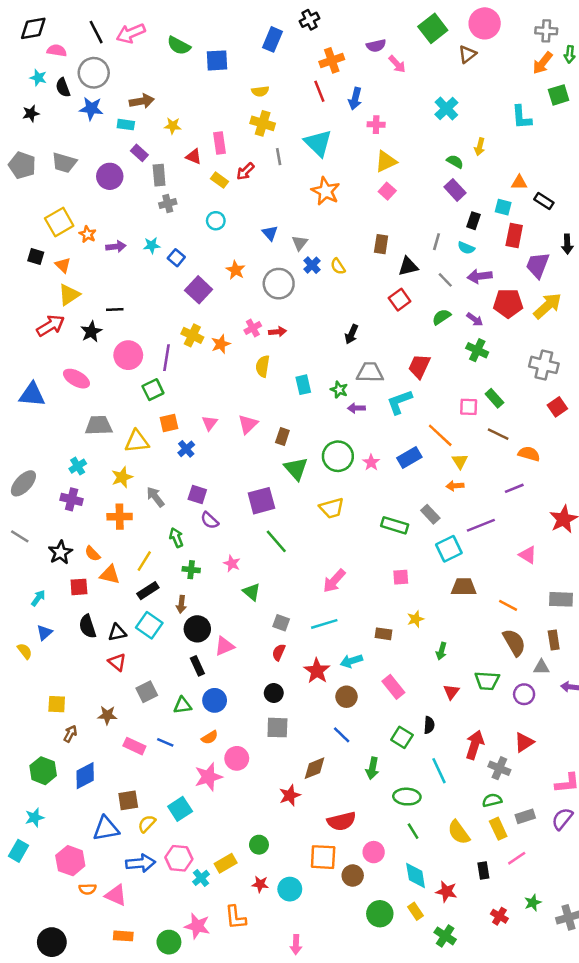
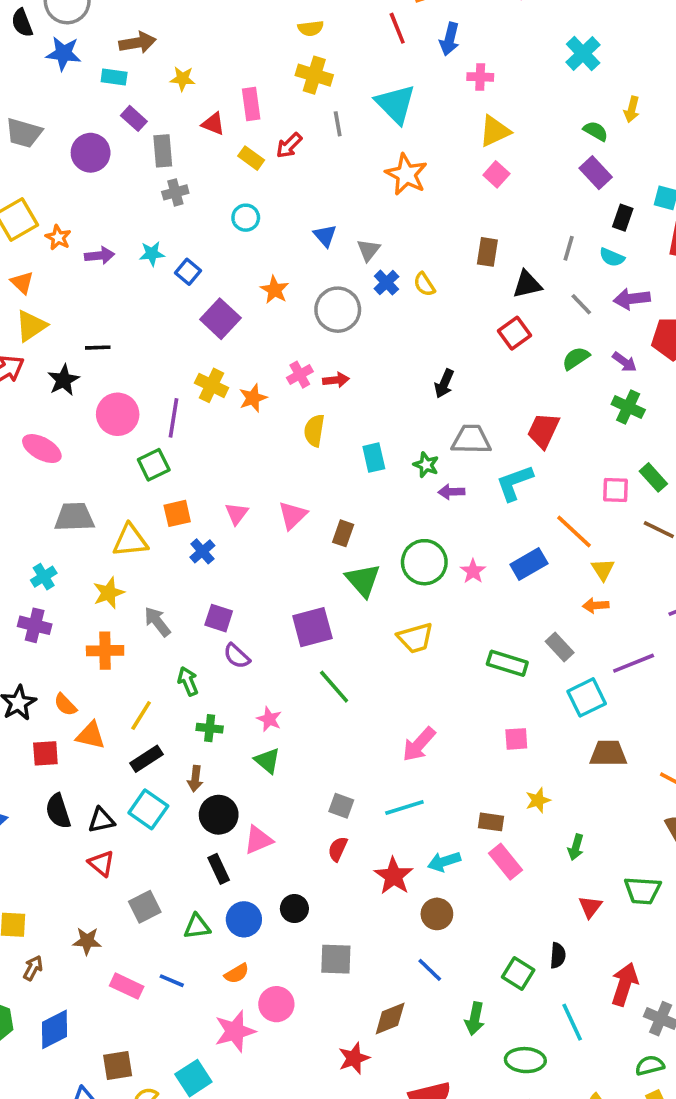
green triangle: (252, 592) -> (267, 761), moved
pink rectangle: (393, 687) -> (505, 862), moved
black circle: (274, 693) -> (294, 909), moved

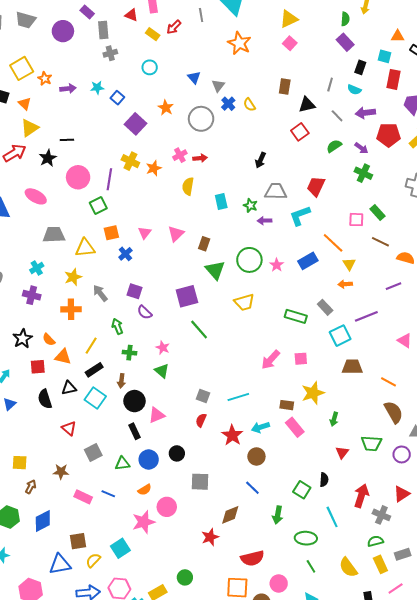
green semicircle: (596, 131) -> (345, 19), turned 64
pink arrow: (419, 744) -> (271, 360), moved
yellow star: (538, 800) -> (313, 393), size x1.6
black triangle: (101, 820) -> (69, 388), moved

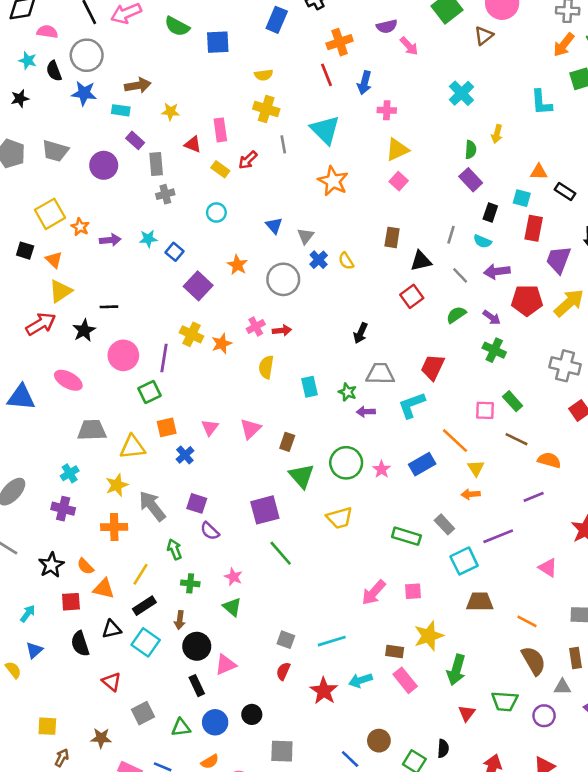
gray arrow: (100, 293) -> (152, 506), size x1.4
green arrow: (334, 419) -> (456, 670), size x1.6
brown circle: (256, 456) -> (379, 741), moved

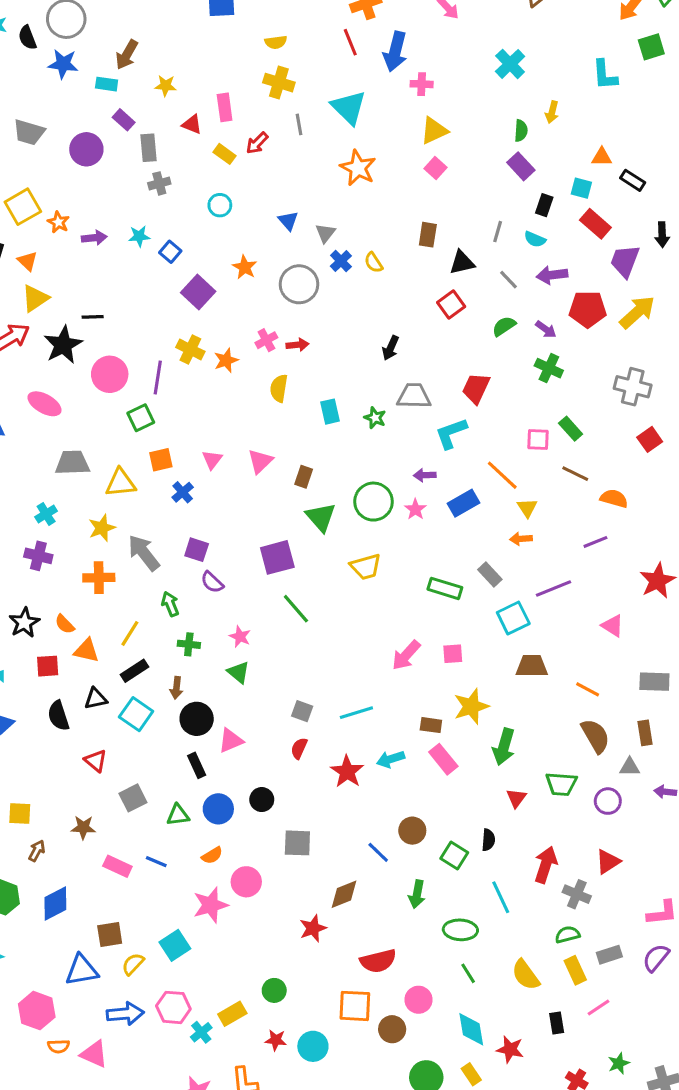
blue arrow: (364, 83) -> (395, 52), size x1.4
brown arrow: (138, 85) -> (127, 55), turned 130
red rectangle: (534, 228) -> (595, 224), turned -60
black star: (84, 330) -> (63, 345), size x1.4
purple arrow: (366, 412) -> (425, 475), moved

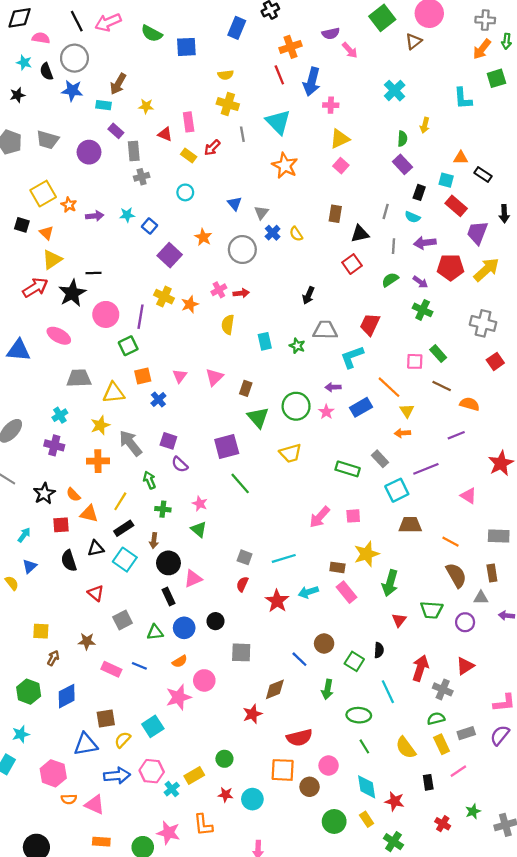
gray line: (509, 280) -> (393, 246), turned 48

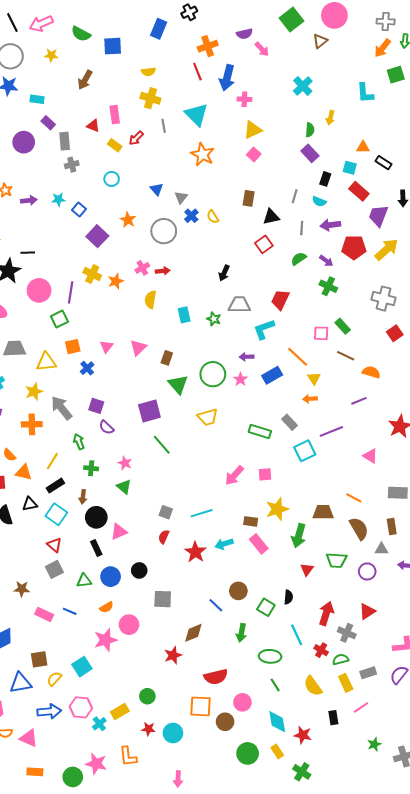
brown arrow: (118, 84) -> (85, 80), moved
yellow star: (146, 106) -> (51, 55), moved
brown trapezoid: (410, 525) -> (323, 512), moved
red triangle: (96, 593) -> (54, 545), moved
red cross: (443, 824) -> (321, 650), moved

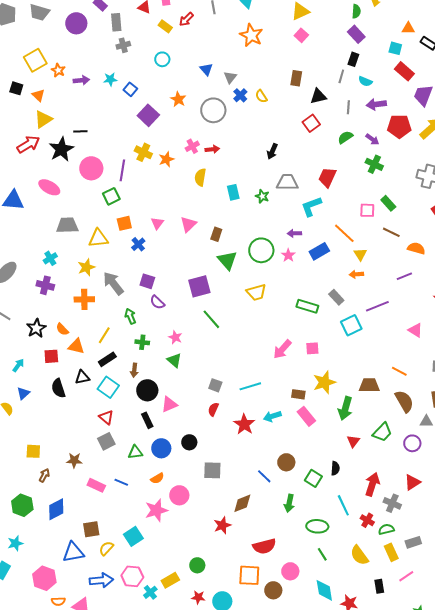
black rectangle: (325, 179) -> (353, 59), moved
green trapezoid: (336, 560) -> (382, 432), turned -50

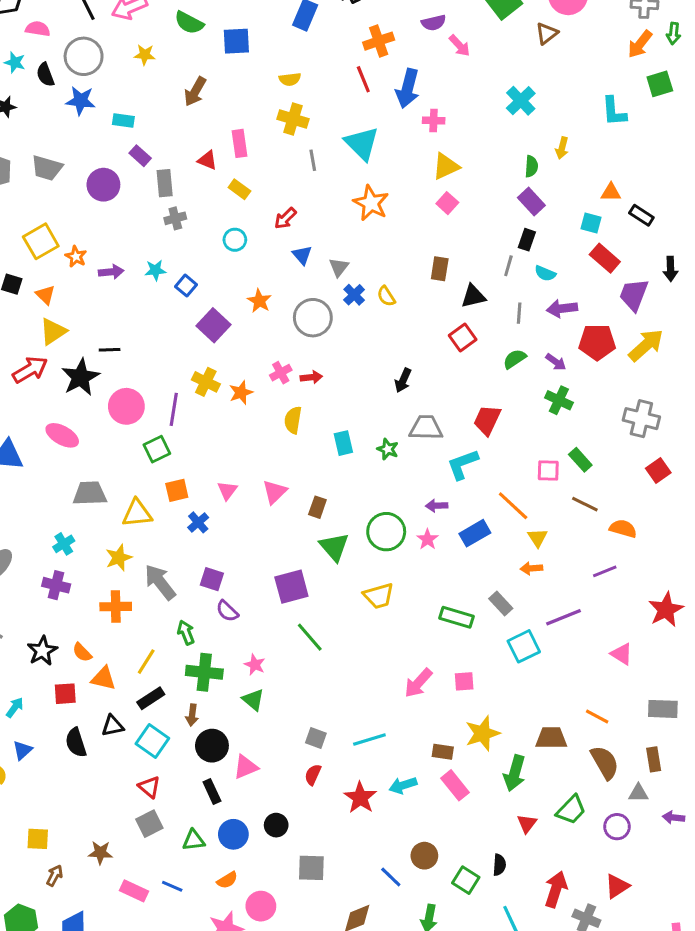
red arrow: (186, 19) -> (285, 218), moved
green cross: (142, 342) -> (204, 672), size x1.6

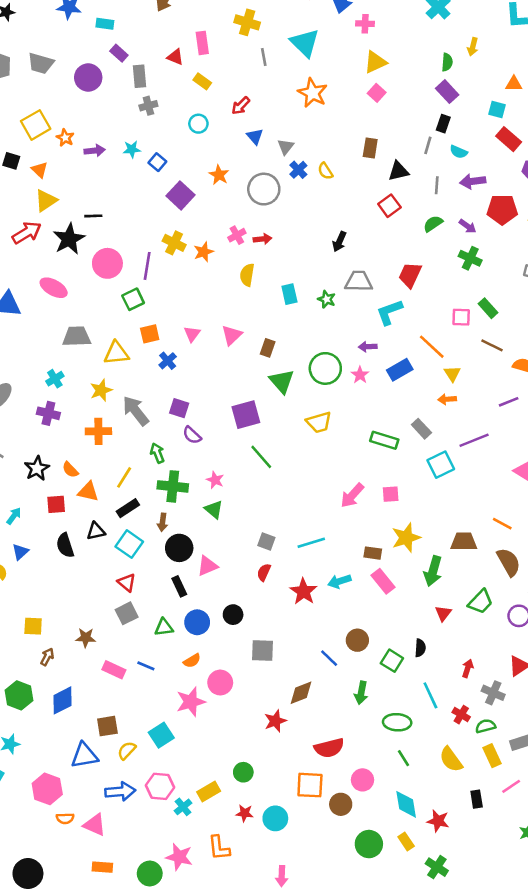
red arrow: (556, 889) -> (468, 668), size x0.6

